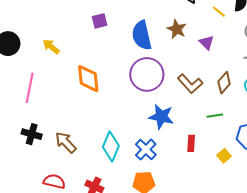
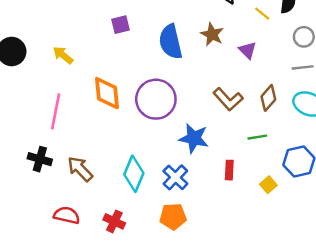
purple circle: (147, 74) -> (156, 99), moved
pink line: (30, 88) -> (56, 111), moved

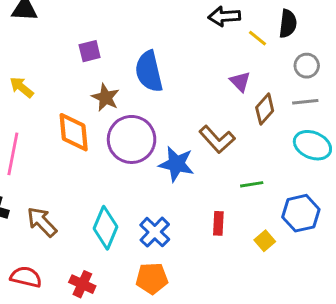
brown star: (212, 34) -> (106, 97), moved
brown diamond: (268, 98) -> (265, 109), moved
blue star: (194, 138) -> (176, 164), moved

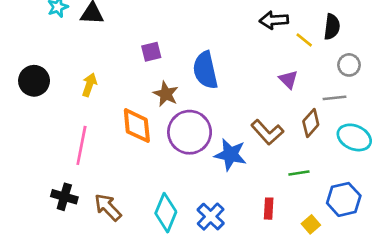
yellow arrow: (22, 87) -> (89, 85), turned 70
gray line: (305, 102) -> (335, 98), moved
brown diamond: (265, 109) -> (311, 123), moved

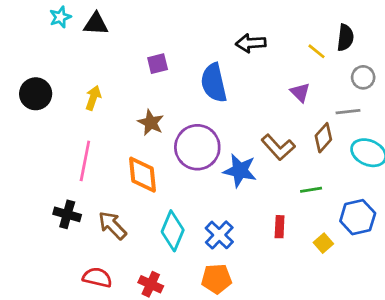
black arrow: (274, 20) -> (251, 43), moved
brown star: (166, 94) -> (151, 123), moved
orange diamond: (137, 126) -> (143, 175), moved

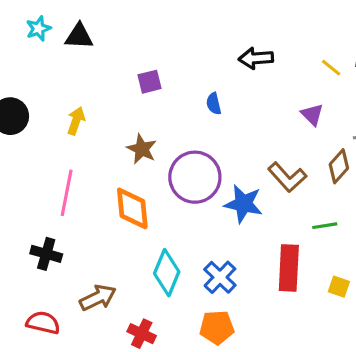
blue semicircle: (214, 83) -> (214, 104), size x0.5
brown arrow: (112, 225) -> (98, 298), moved, turned 108
red rectangle: (280, 227) -> (289, 268), size x1.8
yellow square: (323, 243) -> (339, 287), turned -30
red semicircle: (97, 277) -> (43, 323), moved

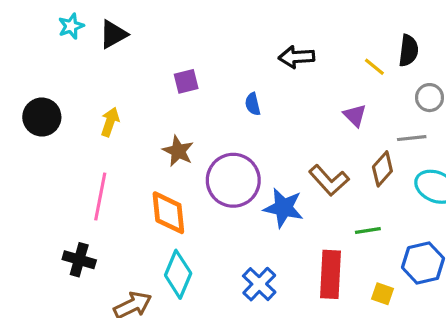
black triangle: (79, 36) -> (113, 34), turned -32
cyan diamond: (167, 273) -> (178, 274), moved

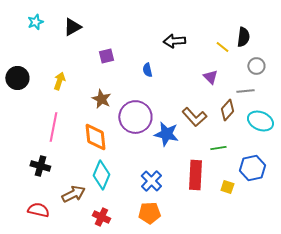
black triangle: (113, 34) -> (72, 27), moved

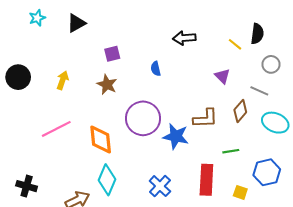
gray line: (245, 91) -> (259, 91), turned 30
brown star: (101, 99) -> (107, 85), moved
brown L-shape: (194, 117) -> (205, 118), turned -50
pink line: (53, 127) -> (56, 129), turned 52
black cross: (40, 166) -> (27, 186), moved

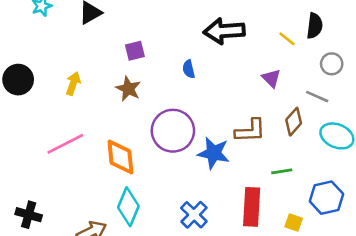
black arrow: (184, 38) -> (224, 31), size x1.4

